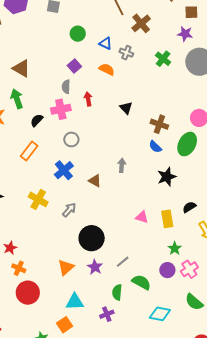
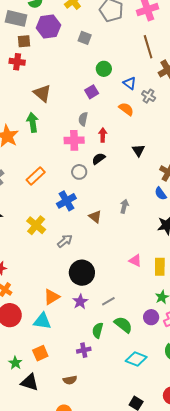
purple square: (74, 66) -> (92, 92), moved
black semicircle: (37, 120) -> (99, 159), moved
cyan triangle: (75, 302) -> (42, 321), moved

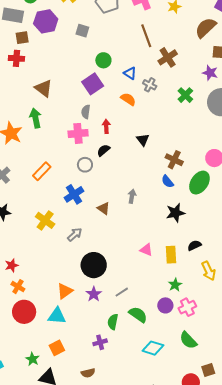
purple square: (92, 92) -> (93, 84), size x1.5

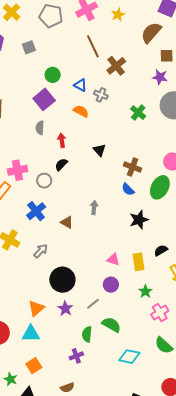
gray square: (82, 31) -> (29, 47), turned -32
green cross: (185, 95) -> (138, 113), moved
pink cross: (78, 133) -> (18, 170), moved
purple circle: (165, 305) -> (111, 285), moved

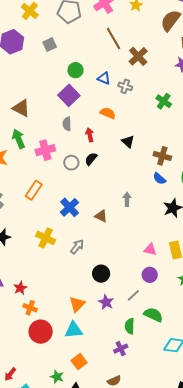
orange semicircle: (81, 111) -> (108, 113), moved
pink cross: (18, 170) -> (45, 150), moved
gray circle: (44, 181) -> (71, 163), moved
black circle: (62, 280) -> (101, 274), size x0.7

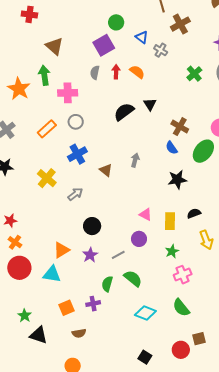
red arrow: (90, 135) -> (116, 72), moved
black semicircle: (91, 159) -> (124, 112), moved, size x1.5
gray circle: (71, 163) -> (76, 122), moved
orange square: (79, 362) -> (67, 308), moved

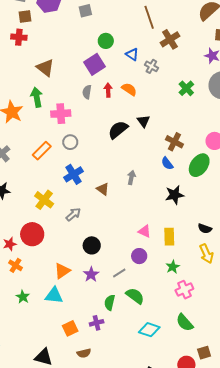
black semicircle: (194, 213) -> (205, 229), moved, turned -136
red circle: (19, 268) -> (32, 234), moved
green star: (25, 316) -> (23, 297), moved

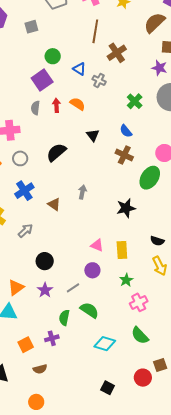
brown line: (149, 17) -> (95, 31), turned 30
black semicircle: (118, 130) -> (56, 152), moved
blue semicircle: (167, 163) -> (126, 131), moved

